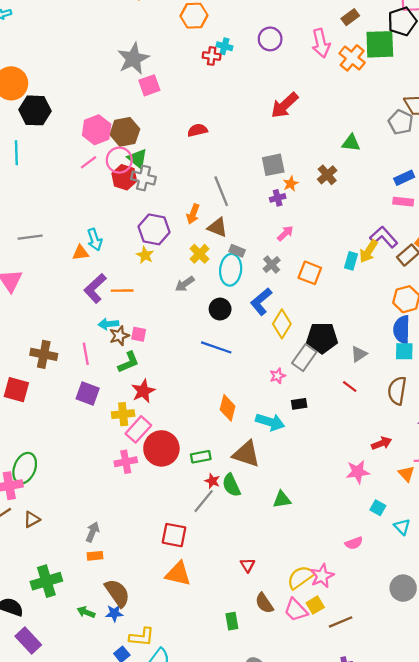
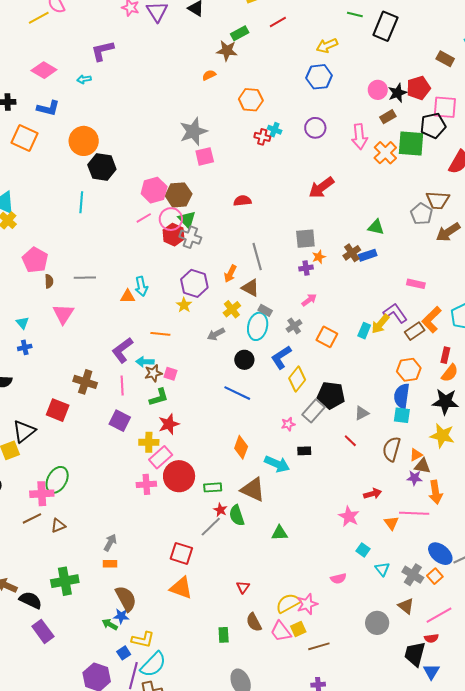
blue rectangle: (404, 178) -> (368, 255), moved
purple L-shape: (95, 288) -> (122, 350), moved
pink star: (358, 472) -> (349, 516), turned 30
green arrow: (86, 612) -> (110, 624), moved

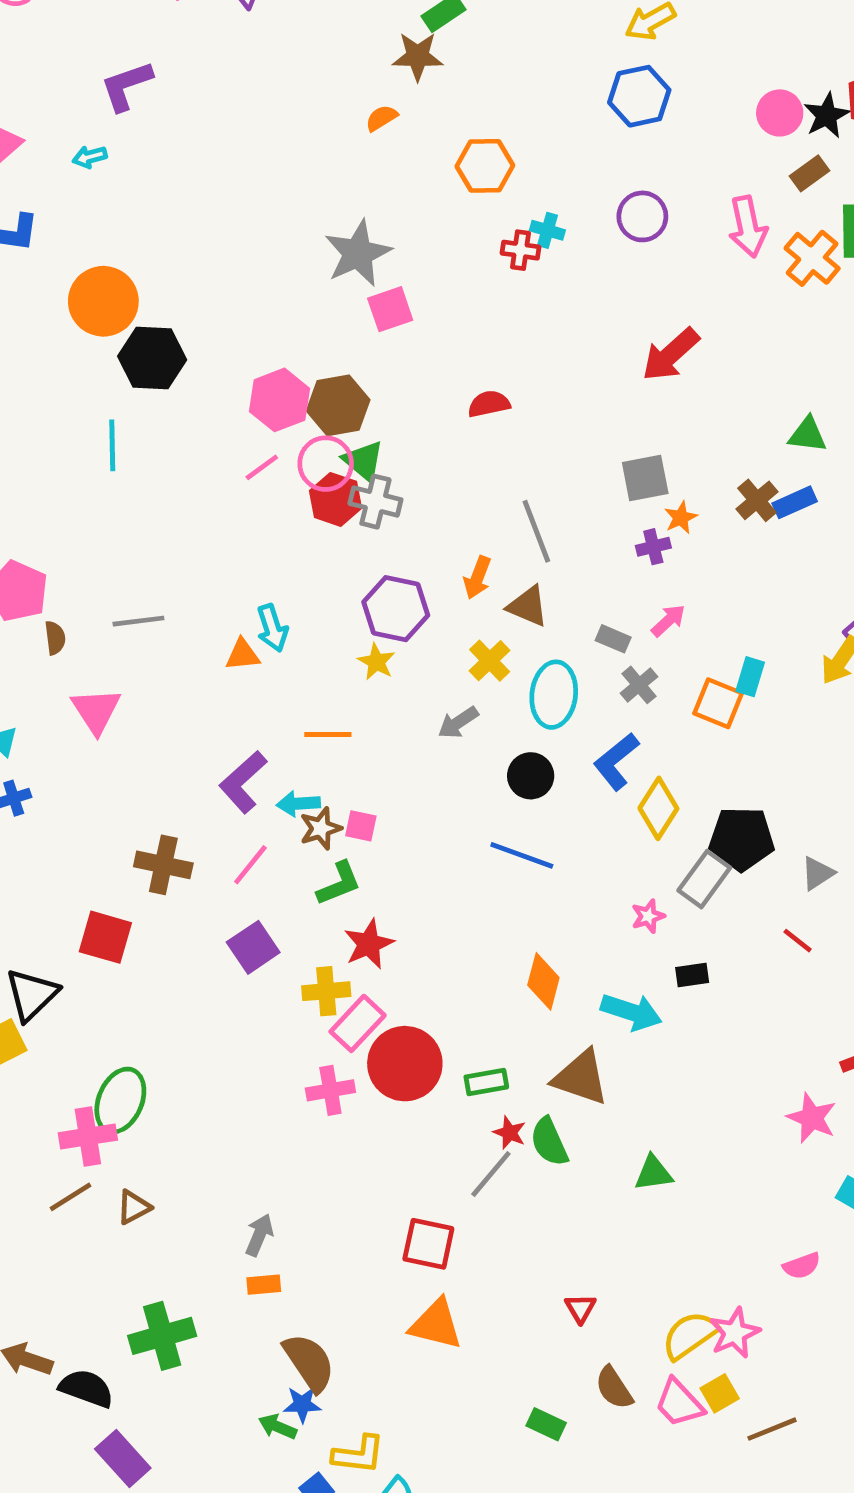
gray rectangle: (265, 310) -> (613, 639), moved
cyan rectangle: (364, 331) -> (750, 677), moved
pink line: (122, 386) -> (250, 865), turned 48
purple square: (120, 421) -> (253, 947), turned 35
green rectangle: (224, 635) -> (546, 1424), turned -56

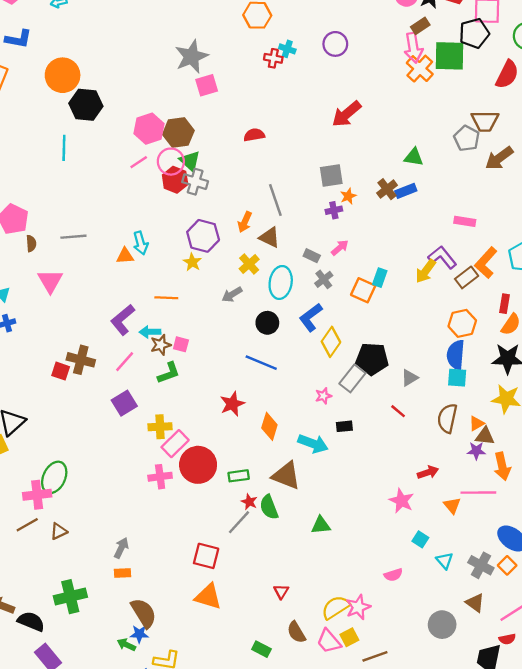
pink arrow: (748, 227) -> (413, 48), moved
red square: (105, 937) -> (61, 371), moved, size x0.7
red star: (369, 944) -> (232, 404), moved

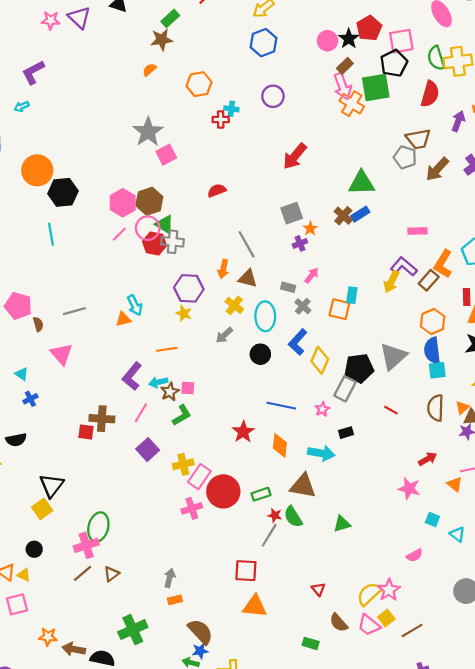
green triangle: (414, 157) -> (362, 183), size x1.5
blue line: (261, 363) -> (281, 406), moved
gray triangle: (410, 378) -> (393, 356), moved, size x1.8

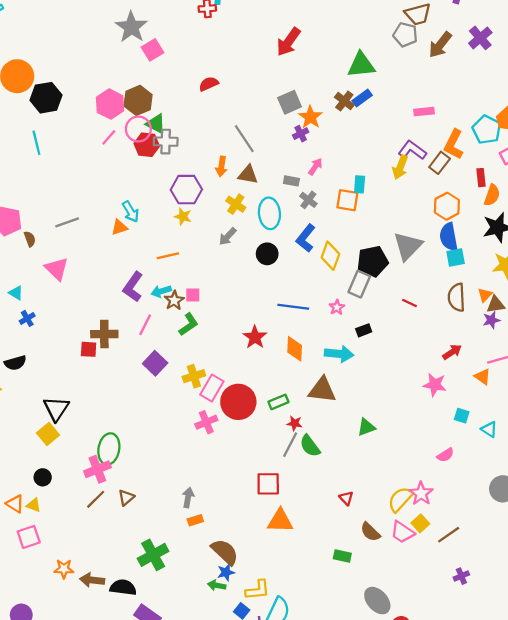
orange star: (310, 229) -> (310, 117), size x1.5
green semicircle: (293, 517) -> (310, 446), moved

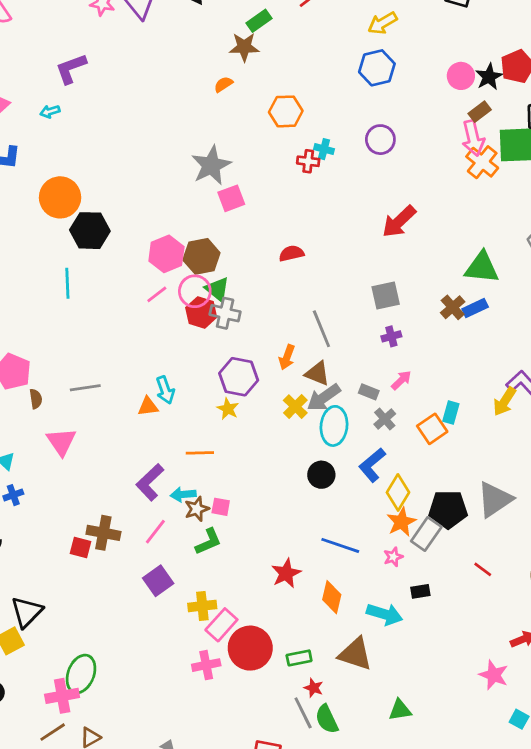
orange star: (310, 117) -> (401, 522), moved
orange square: (347, 200) -> (432, 429), turned 35
gray arrow: (228, 236) -> (324, 398), moved, size x1.4
gray line: (290, 445) -> (303, 713), turned -65

